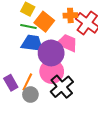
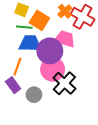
orange cross: (70, 15) -> (65, 11), turned -32
orange line: (27, 82) -> (17, 66), moved

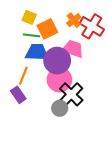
orange square: (39, 20) -> (47, 29), turned 30
gray circle: (34, 95) -> (60, 108), moved

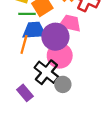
orange line: (23, 76) -> (24, 44), moved
black cross: (71, 94) -> (46, 72), moved
purple rectangle: (18, 95) -> (25, 93), moved

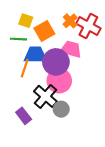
green line: (27, 14) -> (18, 39), moved

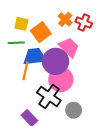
red cross: (88, 26) -> (84, 23), size x0.7
pink trapezoid: (71, 49) -> (69, 47), turned 35
gray circle: (61, 109) -> (74, 110), moved

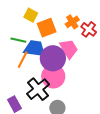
green line: (16, 43) -> (18, 40), moved

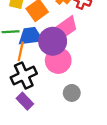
pink trapezoid: (69, 49) -> (67, 26), turned 100
black cross: (38, 89) -> (24, 76), moved, turned 30

